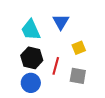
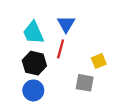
yellow square: (79, 48) -> (99, 61), moved
red line: (56, 66) -> (61, 49), moved

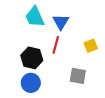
cyan trapezoid: (33, 33) -> (35, 17), moved
yellow square: (99, 61) -> (91, 46), moved

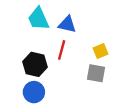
blue triangle: (61, 22) -> (67, 24), turned -48
gray square: (78, 76) -> (96, 73), moved

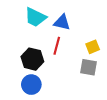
cyan trapezoid: (38, 19) -> (35, 17), turned -40

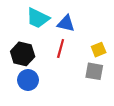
black hexagon: (32, 59) -> (23, 54), moved
blue circle: (31, 85) -> (28, 80), moved

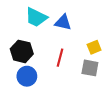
red line: (61, 49) -> (60, 58), moved

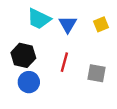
blue triangle: (63, 22) -> (68, 24), turned 48
yellow square: (94, 47) -> (101, 24), moved

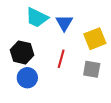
yellow square: (101, 24) -> (95, 39), moved, size x1.5

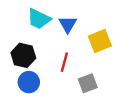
gray square: (92, 69) -> (88, 83), moved, turned -30

